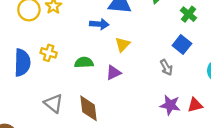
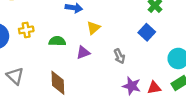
yellow cross: (49, 53) -> (26, 30), turned -32
gray arrow: (166, 67) -> (119, 56), moved
gray triangle: (54, 103) -> (15, 76), moved

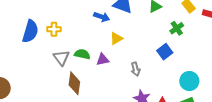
green semicircle: (57, 41) -> (82, 54), moved
gray triangle: (15, 76) -> (61, 58), moved

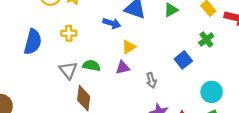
green cross: (177, 28) -> (206, 39), moved
yellow cross: (54, 29) -> (69, 33), moved
purple triangle: (103, 60) -> (123, 68), moved

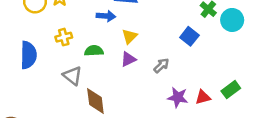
green semicircle: (91, 66) -> (94, 51), moved
gray arrow: (151, 80) -> (161, 66), turned -104
cyan circle: (212, 92) -> (232, 20), moved

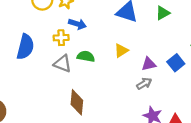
blue arrow: (106, 16) -> (77, 24), moved
purple triangle: (128, 59) -> (149, 64), moved
gray triangle: (72, 76) -> (63, 64), moved, turned -30

